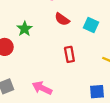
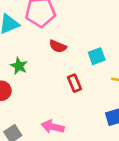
cyan square: (91, 25) -> (97, 56), moved, turned -32

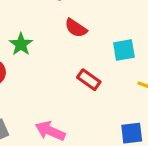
red rectangle: (74, 83) -> (89, 80), turned -42

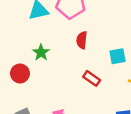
red semicircle: (76, 28) -> (82, 40), turned 63

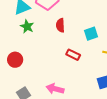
green star: (41, 52) -> (27, 26), moved

